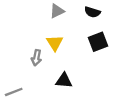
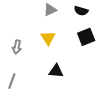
gray arrow: (36, 58) -> (17, 47), moved
gray line: (14, 92) -> (12, 81), turned -49

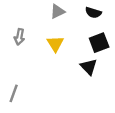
gray arrow: (17, 47) -> (19, 37), moved
black triangle: (56, 71) -> (89, 67), moved, turned 42

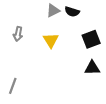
black semicircle: (93, 13) -> (72, 12), moved
black triangle: (89, 67) -> (92, 68), moved, turned -49

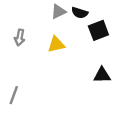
black square: (91, 39) -> (98, 30), moved
yellow triangle: (51, 40) -> (56, 45), turned 49

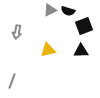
yellow triangle: (56, 45) -> (48, 50), moved
black triangle: (102, 75) -> (81, 51), moved

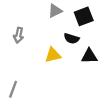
black semicircle: (68, 11) -> (72, 38), moved
black square: (84, 26) -> (84, 16), moved

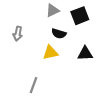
black semicircle: (72, 38) -> (59, 34), moved
gray line: (13, 89) -> (34, 85), moved

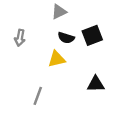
black square: (80, 16) -> (92, 35), moved
black triangle: (85, 54) -> (96, 84), moved

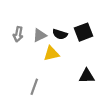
gray triangle: (59, 12) -> (40, 35), moved

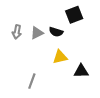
black square: (83, 32) -> (74, 15), moved
yellow triangle: (51, 54) -> (60, 57), moved

